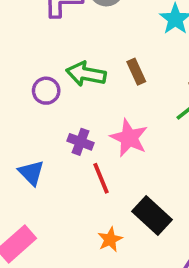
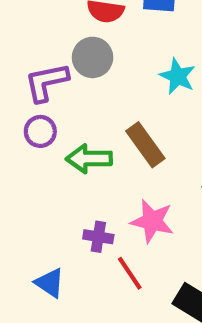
brown rectangle: (136, 72) -> (145, 145), size x1.5
purple circle: (46, 91) -> (40, 131), moved

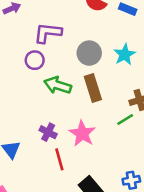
gray circle: (93, 57) -> (89, 53), moved

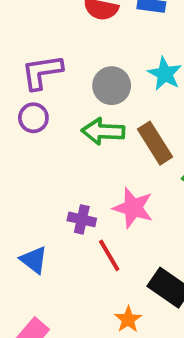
green arrow: (58, 85) -> (103, 131), moved
brown rectangle: (93, 88) -> (155, 143), moved

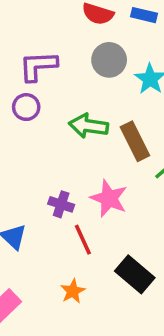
gray circle: (112, 86) -> (109, 60), moved
orange star: (128, 319) -> (73, 291), moved

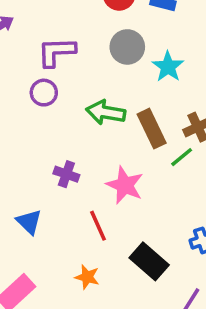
purple cross: (61, 204) -> (66, 174), moved
orange star: (73, 291) -> (87, 277), turned -30

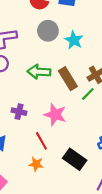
orange star: (87, 277) -> (36, 164), moved

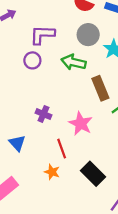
green arrow: (39, 72) -> (74, 62), moved

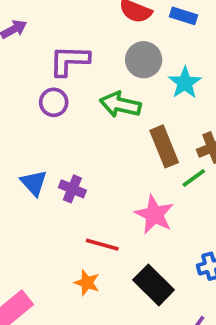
pink star: (81, 124) -> (154, 214), moved
blue triangle: (17, 143) -> (34, 183), moved
red line: (62, 149) -> (102, 245), turned -54

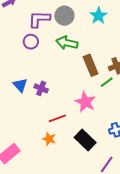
gray circle: (144, 60) -> (64, 16), moved
cyan star: (185, 83) -> (99, 16), moved
red line: (102, 245) -> (57, 118), turned -36

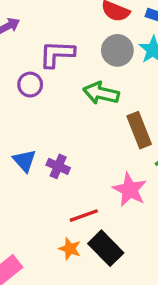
gray circle: (64, 16) -> (117, 50), moved
purple circle: (31, 42) -> (30, 85), moved
black rectangle: (85, 140) -> (106, 248), moved

